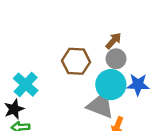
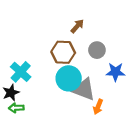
brown arrow: (113, 41) -> (77, 26), moved
cyan circle: (111, 85) -> (69, 78), moved

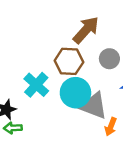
brown arrow: (77, 26) -> (86, 30), size x1.6
cyan cross: (21, 72) -> (36, 85), moved

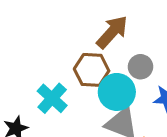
cyan circle: (75, 93) -> (117, 92), moved

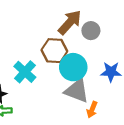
gray circle: (141, 67) -> (91, 31), moved

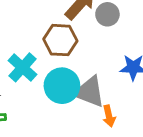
cyan circle: (73, 67) -> (62, 86), moved
orange arrow: (92, 110) -> (109, 116), turned -35

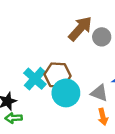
brown hexagon: (60, 40) -> (58, 75), moved
gray triangle: (89, 92) -> (99, 93), moved, size x0.7

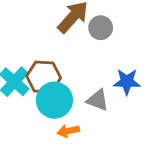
orange arrow: (103, 117) -> (68, 131), moved, turned 91

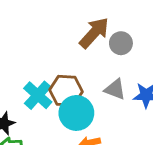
gray triangle: (98, 100) -> (115, 89), moved

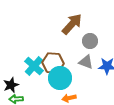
gray circle: (121, 43) -> (90, 41), moved

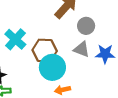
cyan cross: (34, 66) -> (15, 39), moved

